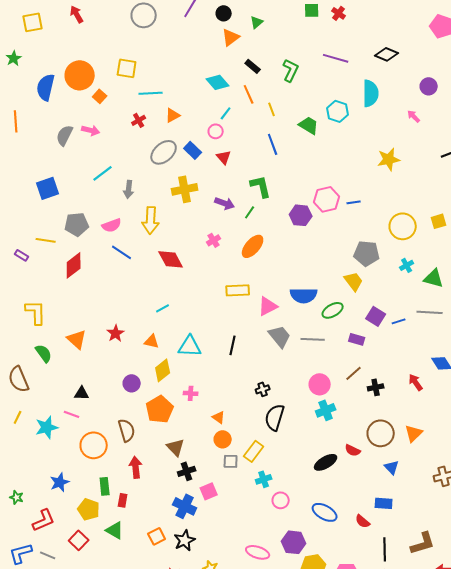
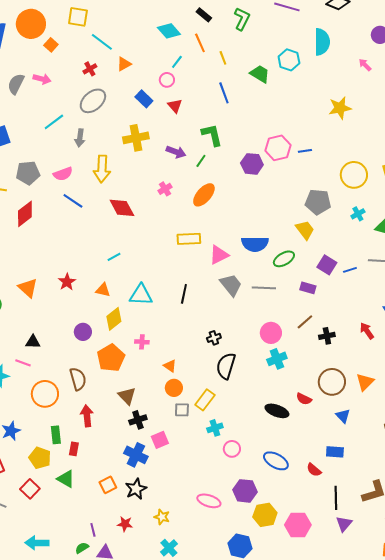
cyan line: (151, 93) -> (102, 42), turned 40
gray ellipse: (164, 152) -> (93, 101), moved
black ellipse: (326, 462) -> (277, 411), turned 50

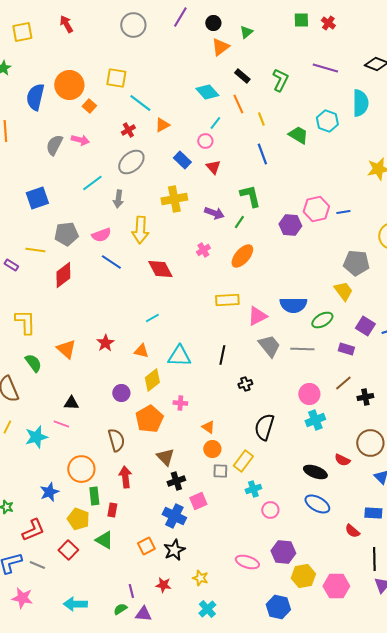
black cross: (214, 338) -> (245, 384), moved
orange circle: (45, 394) -> (81, 469), moved
blue ellipse: (276, 461) -> (317, 504), moved

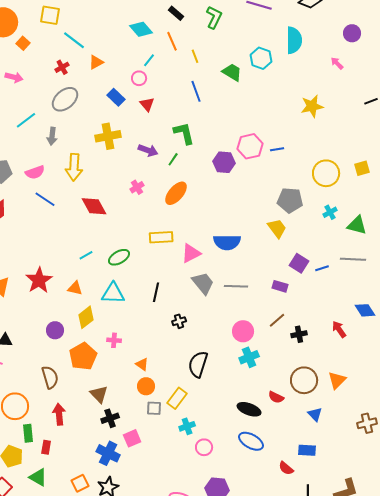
green ellipse: (322, 320) -> (119, 257), moved
red star: (105, 343) -> (39, 280), size x1.5

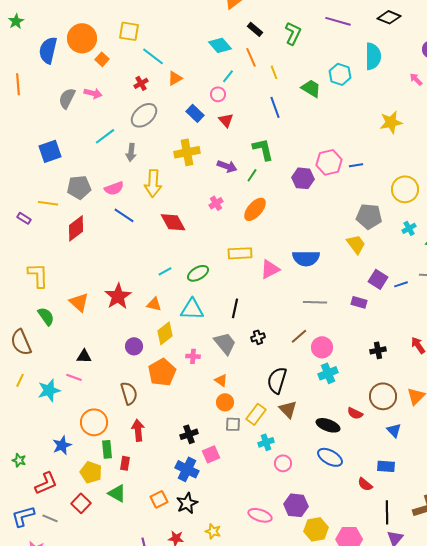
gray trapezoid: (203, 283) -> (225, 343), moved
brown line: (277, 320) -> (299, 336), moved
brown triangle: (99, 394) -> (288, 409), moved

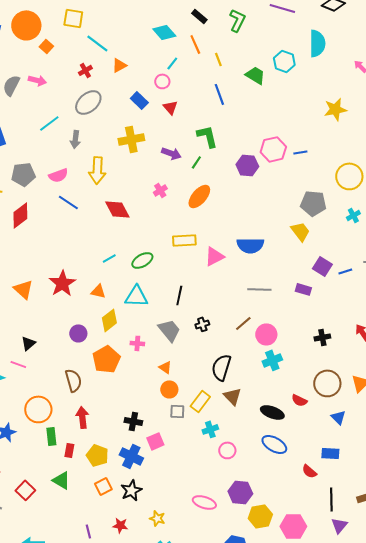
black triangle: (84, 356) -> (28, 343), turned -42
black cross: (189, 434) -> (133, 421), turned 30
yellow pentagon: (91, 472) -> (97, 455), moved

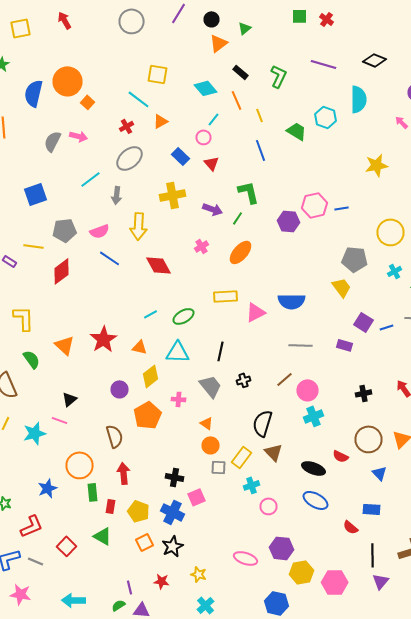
yellow square: (73, 18) -> (158, 74), moved

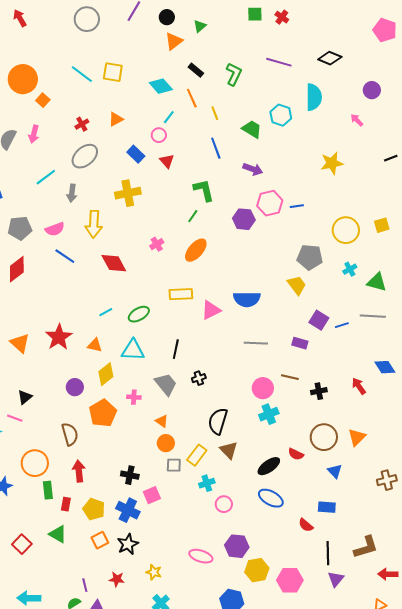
cyan line: (138, 99) -> (82, 74), moved
pink arrow: (78, 136) -> (34, 134), turned 90
purple arrow: (212, 209) -> (253, 169), moved
brown line: (284, 379) -> (290, 377), moved, turned 54
black ellipse: (314, 468) -> (269, 466), turned -55

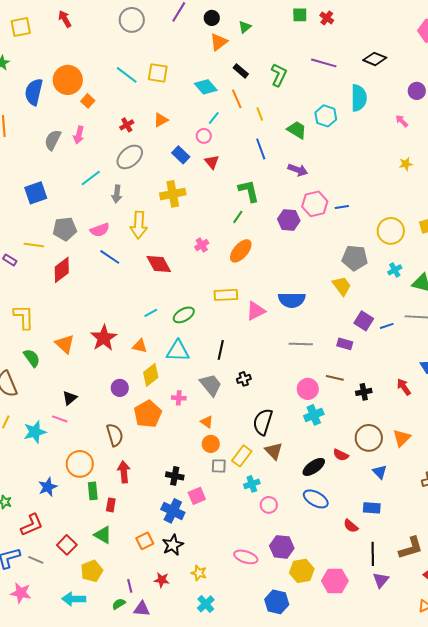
yellow star: (332, 163) -> (406, 164), moved, size x0.6
yellow pentagon: (94, 509) -> (92, 571), moved, turned 30

